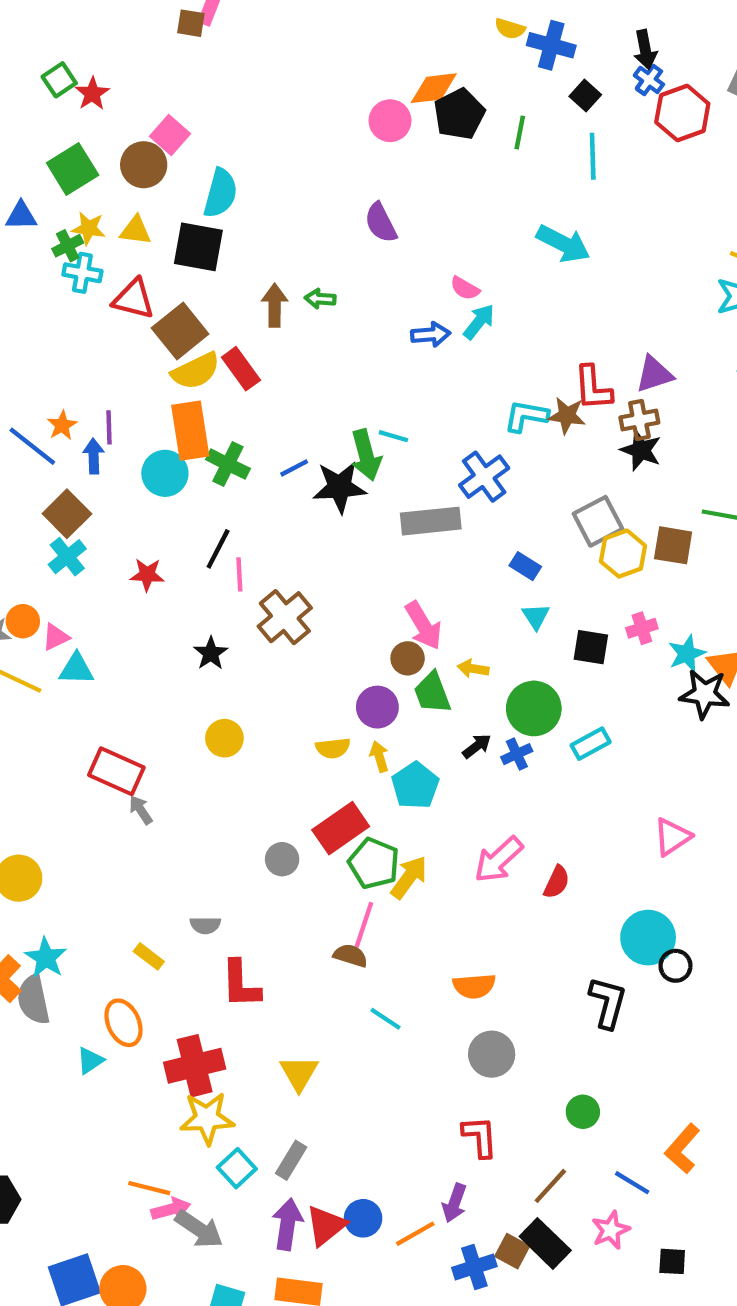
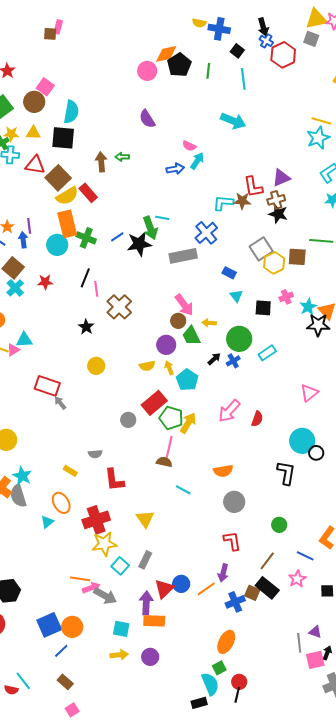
red star: (147, 575) -> (45, 282), moved
pink triangle: (56, 637) -> (13, 350), moved
purple arrow: (287, 1224) -> (146, 603), moved

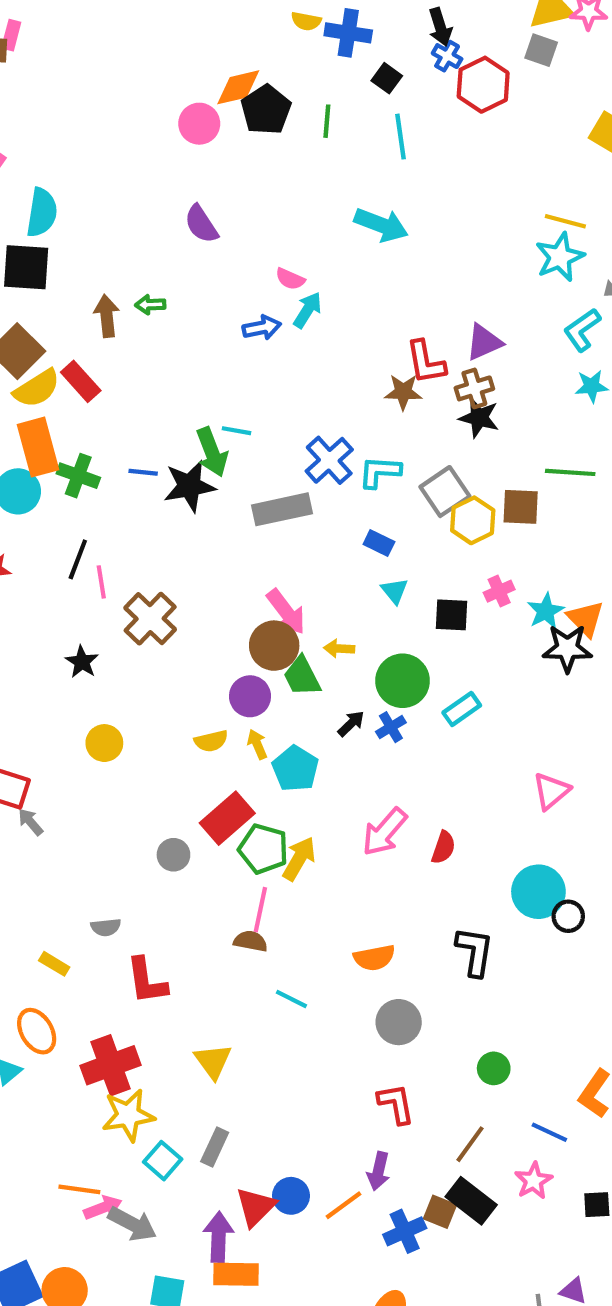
cyan L-shape: (223, 203) -> (380, 472), moved
blue line: (117, 237) -> (143, 472), turned 40
brown circle: (178, 321) -> (274, 646), size x1.5
black L-shape: (286, 473) -> (475, 952), moved

